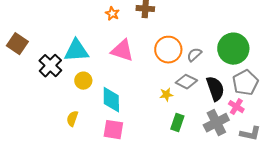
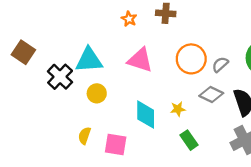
yellow star: (166, 95) -> (178, 109), moved
cyan diamond: (111, 100) -> (146, 115), moved
green rectangle: (177, 123) -> (189, 140), moved, turned -54
pink square: (113, 130) -> (116, 145), moved

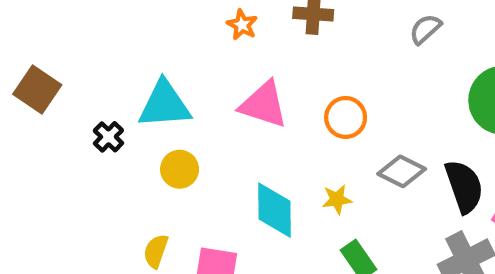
orange circle: (191, 59) -> (346, 117), moved, size x0.7
gray semicircle: (220, 64) -> (425, 29), moved
black cross: (60, 77) -> (108, 137), size x0.6

